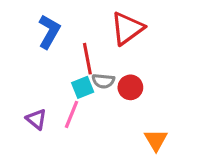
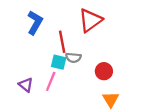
cyan square: (83, 87) -> (59, 62), turned 35
red circle: (130, 87) -> (104, 71), moved

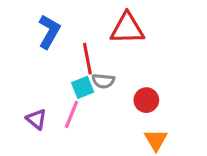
red triangle: (90, 20) -> (127, 28), turned 35
cyan square: (59, 62) -> (83, 87), turned -35

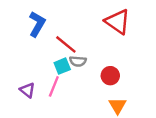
red triangle: (127, 28) -> (117, 22), moved, turned 36
red line: (87, 59) -> (66, 44), turned -40

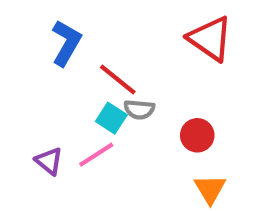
cyan square: (62, 66) -> (111, 118), turned -35
pink line: (54, 86) -> (96, 155), turned 35

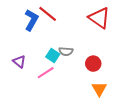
red line: (118, 79) -> (48, 14), moved
purple triangle: (49, 161) -> (19, 62), moved

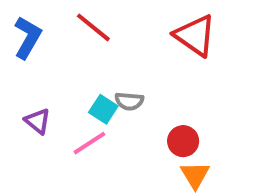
blue L-shape: (31, 20) -> (28, 37), moved
red circle: (93, 64) -> (183, 141), moved

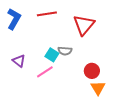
red line: (93, 27) -> (47, 14), turned -48
red triangle: (195, 35) -> (84, 25), moved, turned 35

